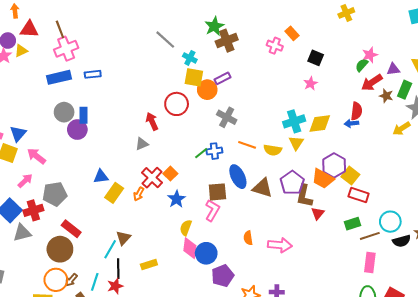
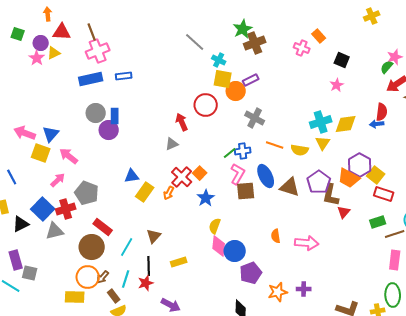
gray pentagon: (55, 194) -> (87, 193), turned 30
pink L-shape: (212, 210) -> (238, 174), moved
cyan line: (110, 249) -> (127, 247), moved

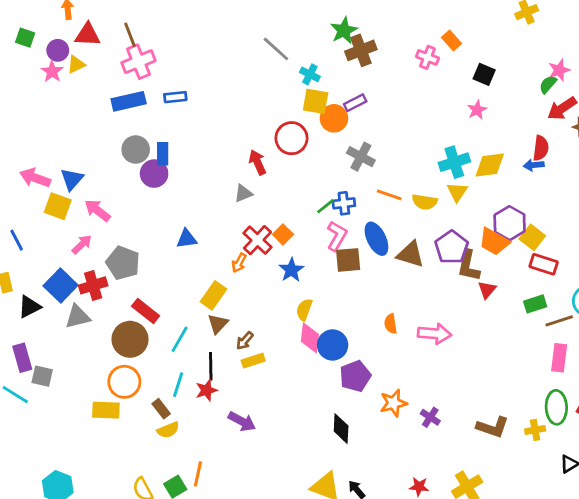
yellow rectangle: (145, 192) -> (214, 295), moved
brown arrow: (103, 277) -> (245, 341), moved
purple cross: (304, 289) -> (430, 417), moved, turned 32

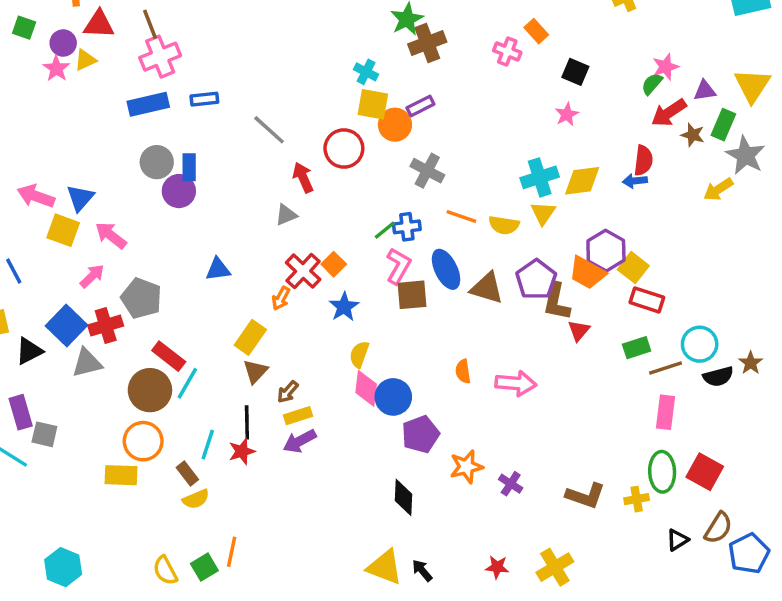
gray line: (276, 49) -> (269, 130), moved
cyan line: (180, 339) -> (187, 383), moved
purple arrow: (242, 421) -> (300, 441), moved, turned 124

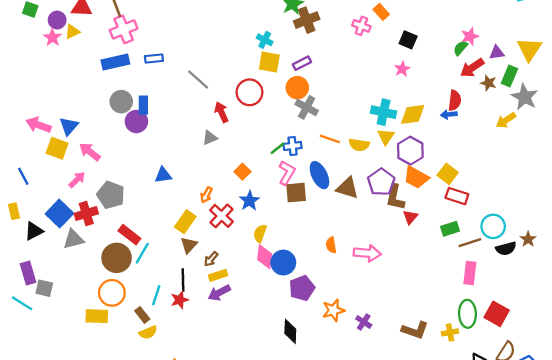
orange circle: (395, 125) -> (297, 88), moved
cyan cross: (540, 177) -> (384, 112), turned 30
purple hexagon: (606, 251) -> (410, 151), moved
red cross: (303, 271) -> (221, 216), moved

